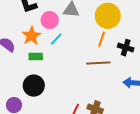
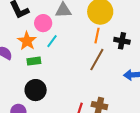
brown line: (98, 63) -> (97, 60), turned -50

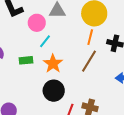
orange star: (27, 41) -> (53, 64), moved
black circle: (36, 90) -> (54, 91), moved

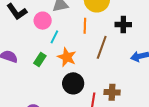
orange line: (90, 37) -> (85, 26), moved
green rectangle: (26, 60) -> (40, 59), turned -40

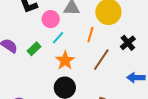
black cross: (123, 25) -> (128, 43), turned 35
green rectangle: (40, 59) -> (34, 49), moved

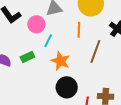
green rectangle: (34, 49) -> (27, 57), turned 32

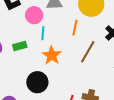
cyan line: (48, 41) -> (43, 33), turned -32
black circle: (67, 87) -> (37, 82), moved

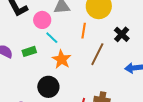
cyan line: (43, 33) -> (52, 38), turned -48

